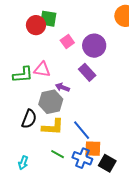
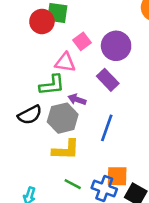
pink triangle: (42, 69) -> (65, 62), moved
green L-shape: (23, 75) -> (52, 85), moved
black semicircle: (29, 119) -> (30, 115), moved, turned 42
blue line: (82, 130) -> (107, 128), moved, turned 60

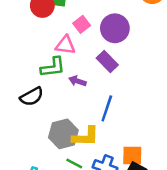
gray hexagon: (63, 118) -> (63, 134), moved
yellow L-shape: (66, 150) -> (86, 137), moved
orange square: (117, 176) -> (132, 155), moved

